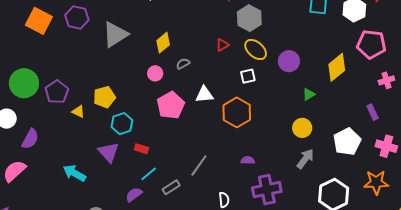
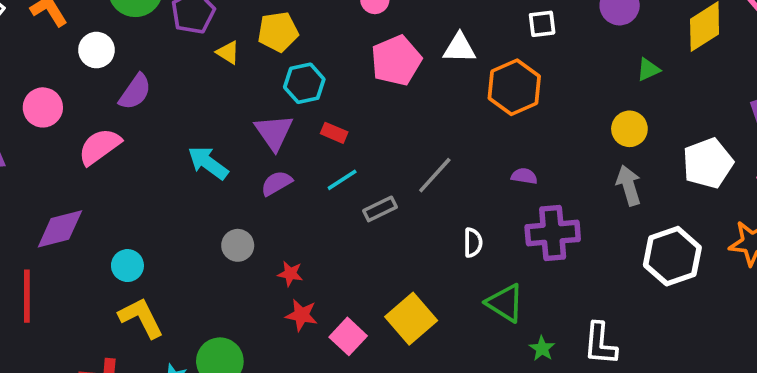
gray arrow: (305, 159) -> (629, 185), turned -60
purple semicircle: (134, 195) -> (277, 183), moved

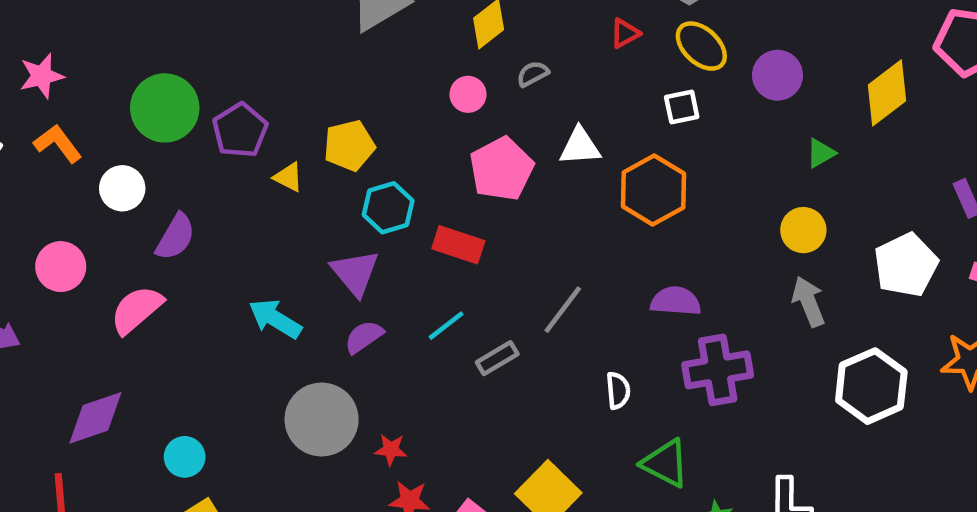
red rectangle: (334, 133) -> (458, 245), moved, size x1.5
purple semicircle: (524, 176) -> (676, 301), size x1.5
gray circle: (238, 245) -> (322, 419), size x1.8

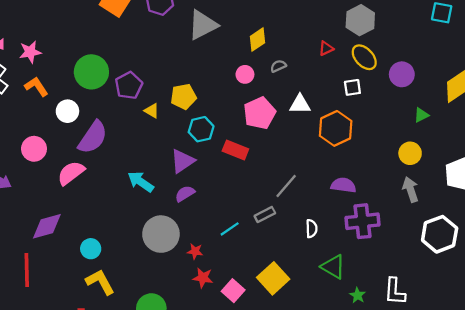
purple semicircle: (175, 237) -> (93, 137), size x1.4
purple triangle: (355, 273) -> (182, 161), turned 32
cyan line: (446, 326) -> (230, 229), moved
gray rectangle: (497, 358) -> (265, 215), moved

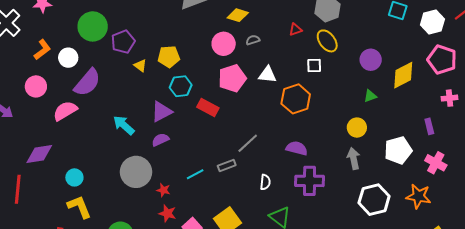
yellow diamond: (258, 40) -> (238, 15), turned 45
pink circle: (245, 74) -> (224, 44), size x1.5
purple circle: (402, 74) -> (371, 60), moved
orange L-shape: (36, 87) -> (42, 50), moved, turned 80

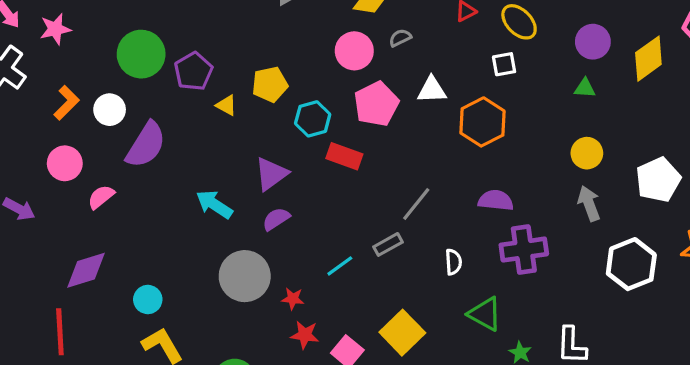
cyan hexagon: (181, 86) -> (313, 119), moved
green triangle: (370, 96) -> (585, 88), moved, turned 32
pink semicircle: (65, 111) -> (101, 197), moved, size x0.7

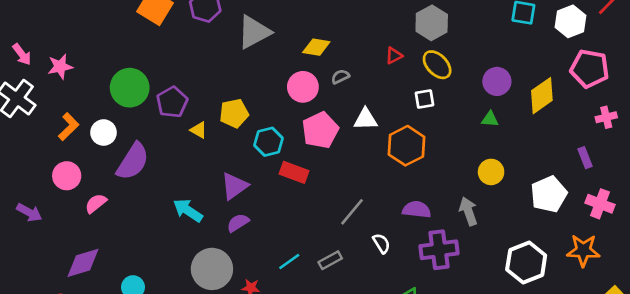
gray arrow: (589, 203) -> (468, 211), moved
gray rectangle: (388, 244) -> (330, 260), moved
white semicircle: (453, 262) -> (381, 243), moved, turned -30

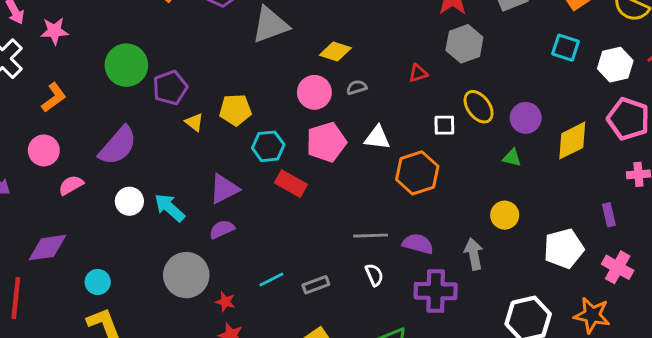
yellow ellipse: (437, 65) -> (479, 107), moved
white circle: (104, 133) -> (129, 201), moved
gray line: (352, 212) -> (371, 236), moved, turned 40

